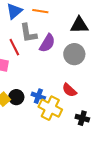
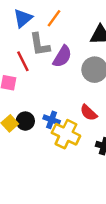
orange line: (40, 11) -> (54, 18), turned -63

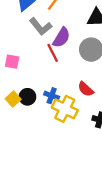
gray L-shape: (40, 45) -> (41, 27), turned -30
red line: (23, 61) -> (53, 53), moved

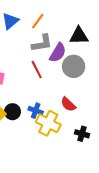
gray L-shape: (41, 27) -> (42, 43), moved, turned -60
purple semicircle: (61, 37) -> (58, 53), moved

